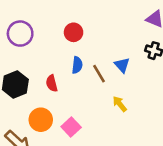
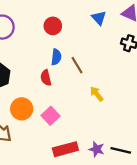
blue triangle: (122, 65) -> (99, 18), moved
red semicircle: (52, 83) -> (46, 78), moved

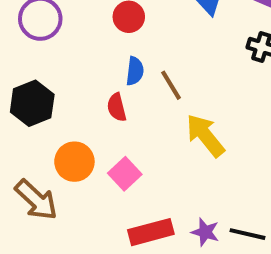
yellow arrow: (97, 94) -> (205, 135), size x1.6

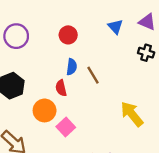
yellow arrow: (205, 135) -> (132, 114), moved
orange circle: (74, 162) -> (45, 110), moved

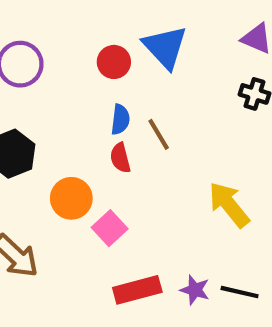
blue triangle: (115, 27) -> (165, 47), moved, size x1.6
red semicircle: (61, 88) -> (120, 158), moved

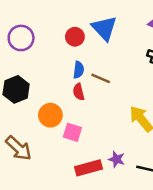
brown line: (159, 134) -> (101, 78), turned -36
pink square: (110, 228) -> (72, 132), turned -30
purple star: (195, 290) -> (117, 159), moved

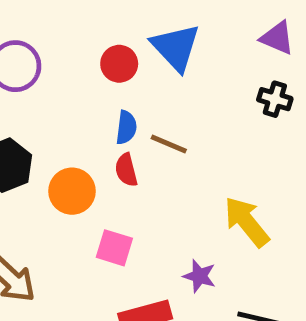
orange circle: (50, 115) -> (72, 191), moved
purple star: (117, 159) -> (199, 276), moved

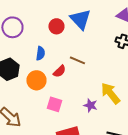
blue semicircle: (126, 127) -> (40, 53), moved
red semicircle: (126, 170) -> (59, 71), turned -120
purple star: (199, 276) -> (90, 105), moved

